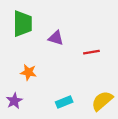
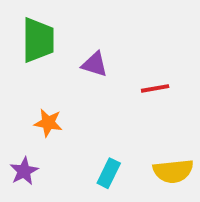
yellow semicircle: (102, 101) -> (173, 171), turned -145
cyan rectangle: (64, 102) -> (109, 173), turned -42

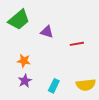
green trapezoid: (38, 40) -> (19, 20), turned 50
purple star: (24, 171) -> (25, 81), moved

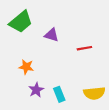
purple star: (25, 81) -> (36, 90), moved
cyan rectangle: (54, 86) -> (59, 94), turned -48

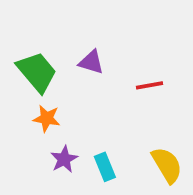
green trapezoid: (21, 22) -> (37, 72), moved, turned -90
yellow semicircle: (94, 93) -> (167, 165), turned -115

